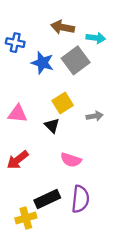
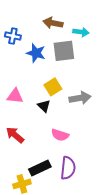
gray square: (76, 60) -> (64, 51), turned 30
gray arrow: (95, 116) -> (80, 98), size x1.5
red arrow: (18, 160) -> (15, 135), turned 78

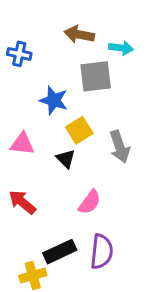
blue star: (36, 53) -> (54, 100), moved
gray arrow: (80, 98) -> (120, 147), turned 80
pink semicircle: (60, 135) -> (90, 202), turned -72

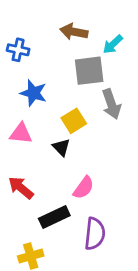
cyan arrow: (121, 48) -> (113, 44), turned 130
blue star: (54, 100) -> (33, 93), moved
gray arrow: (120, 147) -> (111, 104), moved
black rectangle: (60, 252) -> (54, 217), moved

